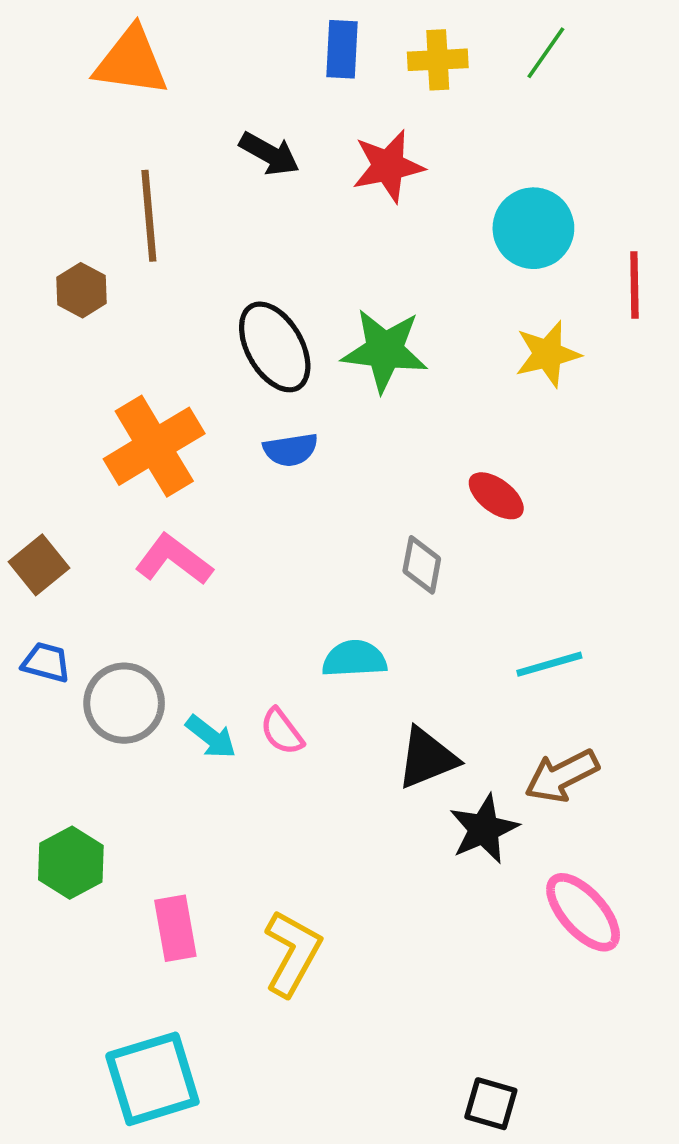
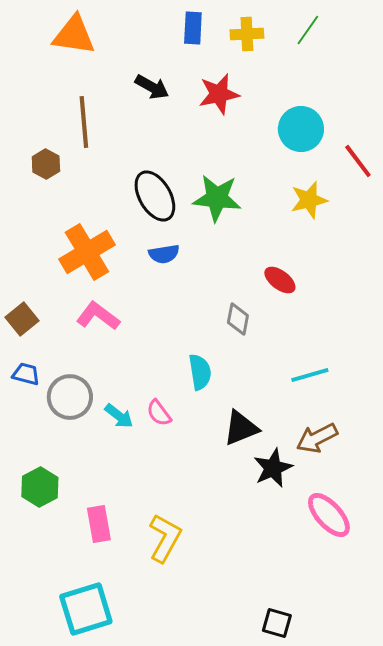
red line: (634, 285) -> (358, 161), turned -36
cyan semicircle: (354, 659) -> (200, 372), turned 84

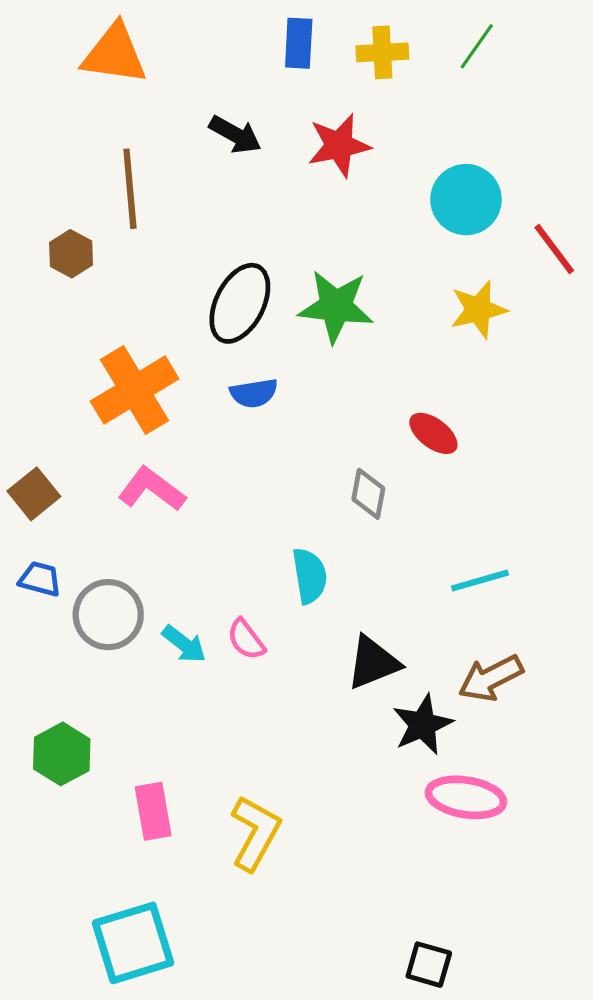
black ellipse: (155, 196) -> (240, 303), turned 57
pink ellipse: (329, 515) -> (466, 797), moved, turned -39

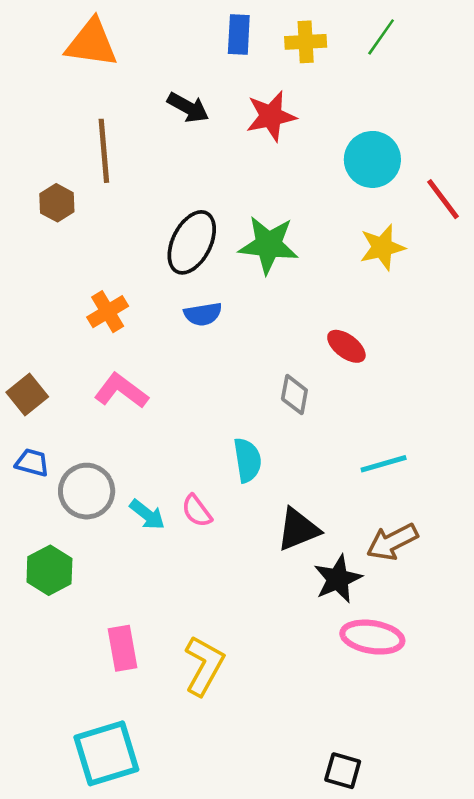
orange cross: (135, 390) -> (108, 312), size x0.6
green hexagon: (62, 754) -> (49, 570), moved

